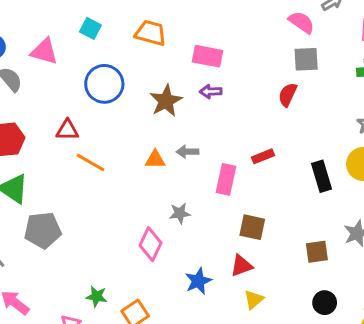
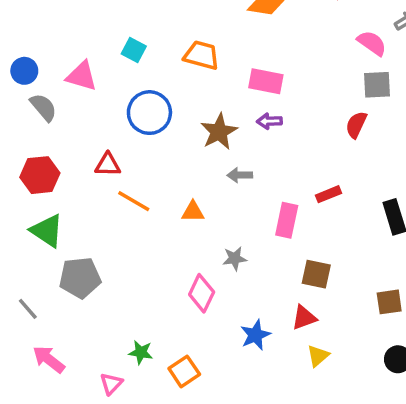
gray arrow: (187, 152) -> (240, 175), moved
orange triangle: (155, 159) -> (193, 212), moved

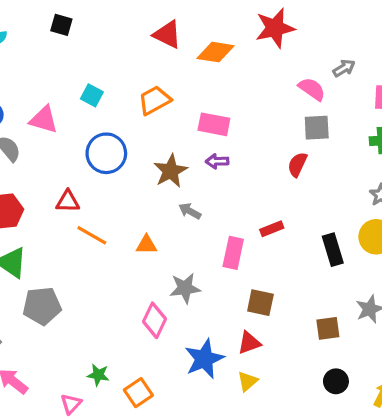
orange trapezoid: (202, 55) -> (154, 100), turned -44
gray arrow: (240, 175) -> (190, 211), turned 30
gray star: (235, 259) -> (185, 288), size x1.4
blue star: (255, 335) -> (204, 359), size x1.4
yellow triangle: (318, 356) -> (248, 381), moved

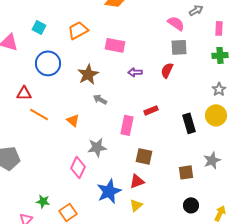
purple arrow: (217, 161) -> (135, 72), moved
orange triangle: (146, 245) -> (73, 120), turned 40

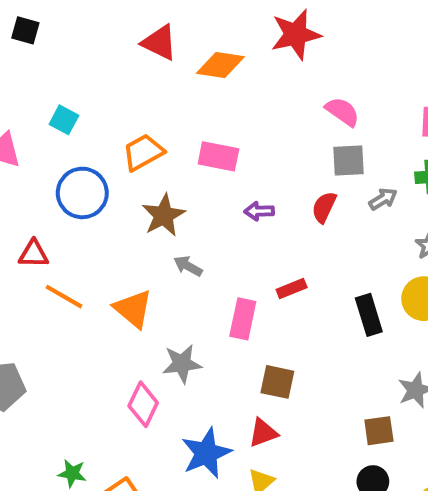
gray arrow: (196, 10) -> (383, 199), moved
orange trapezoid: (78, 30) -> (143, 152), moved
orange triangle: (73, 120) -> (133, 309), size x1.5
brown square: (186, 172) -> (379, 431), moved

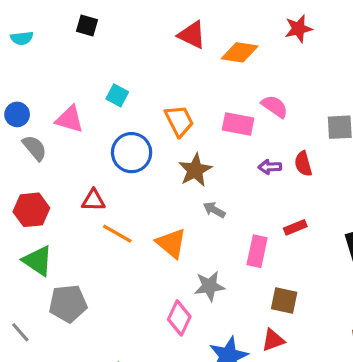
red star: (296, 34) -> (298, 29), size x0.7
pink semicircle: (342, 112) -> (275, 106), moved
orange trapezoid: (143, 152) -> (179, 121), turned 92
red semicircle: (324, 207) -> (303, 164), moved, turned -40

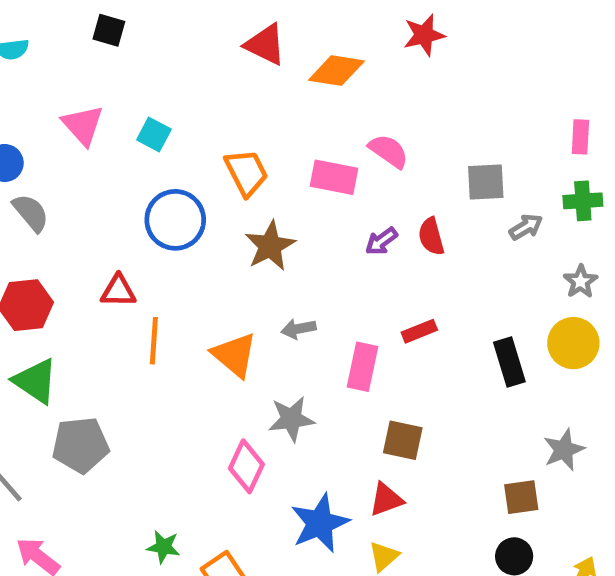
pink triangle: (70, 119) -> (83, 125), moved, turned 32
purple arrow: (270, 167) -> (381, 241), turned -35
gray arrow: (214, 210) -> (298, 329), moved, turned -40
orange line: (117, 234) -> (154, 341), turned 64

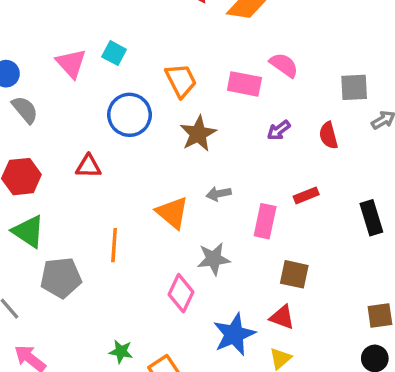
pink triangle: (83, 125) -> (71, 63), moved
red semicircle: (431, 236) -> (328, 135), moved
orange line: (154, 341) -> (114, 245), moved
red triangle: (386, 499) -> (282, 317), turned 40

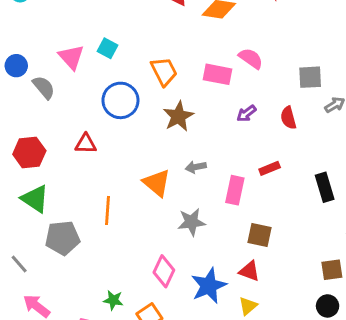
gray semicircle: (25, 110) -> (44, 87), moved
pink diamond: (181, 293) -> (164, 271), moved

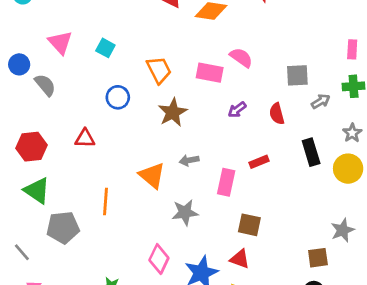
pink triangle: (71, 57) -> (60, 42), moved
blue circle: (120, 100) -> (118, 97), size x0.7
black rectangle: (325, 187) -> (311, 152), moved

